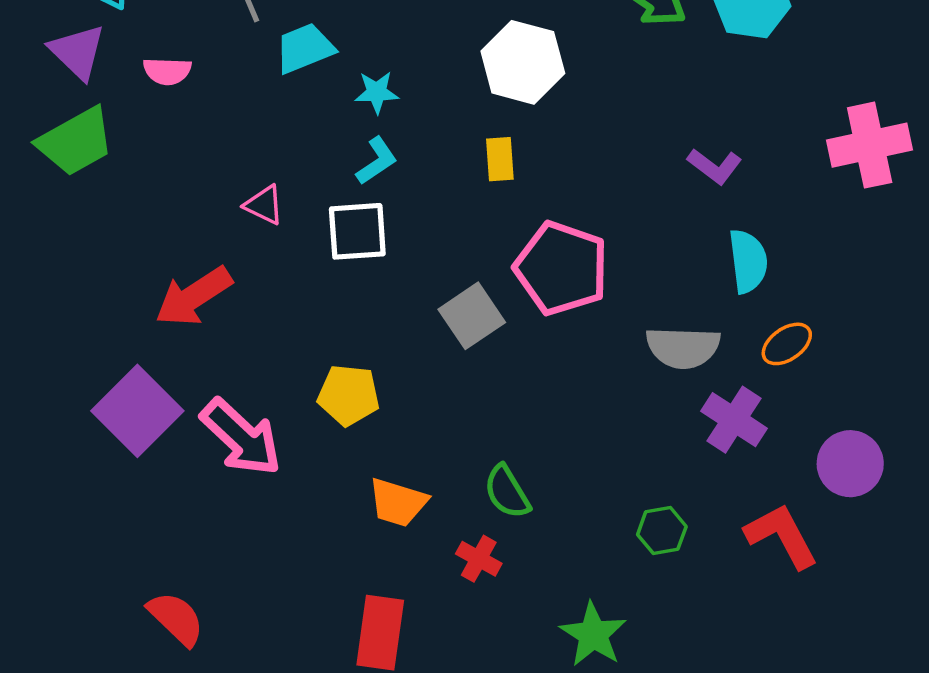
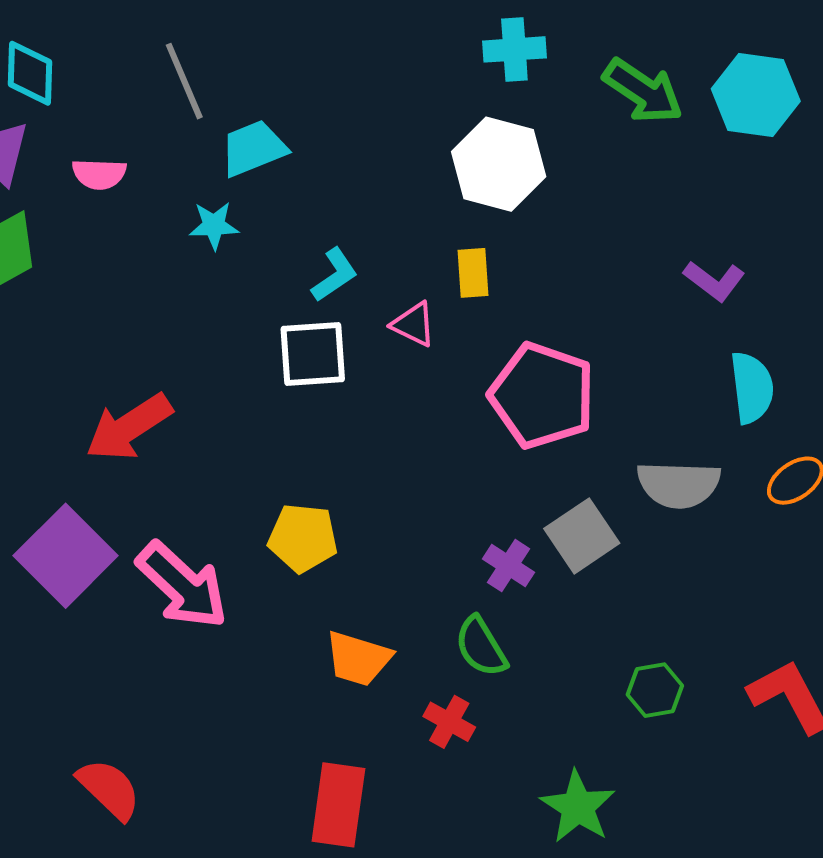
cyan star: (377, 92) -> (214, 225), moved
pink triangle: (264, 205) -> (414, 324), moved
gray square: (472, 316) -> (582, 536), moved
purple cross: (734, 420) -> (509, 566), moved, size x0.7

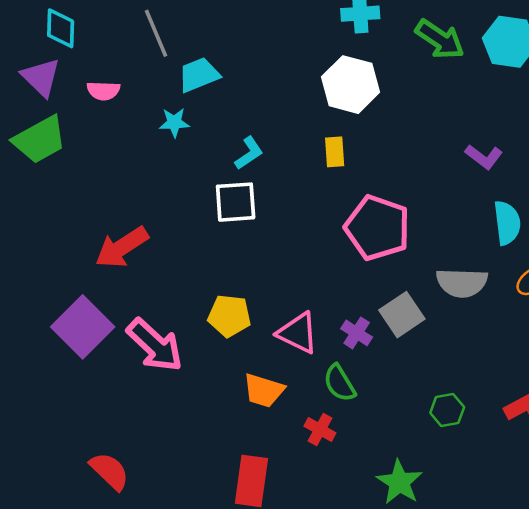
pink triangle: (414, 324) -> (298, 333), moved, size x1.5

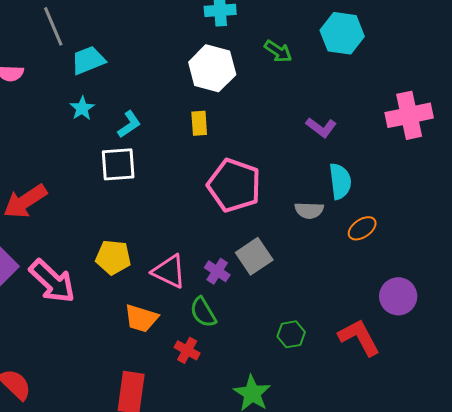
green arrow: (440, 39) -> (278, 51), moved, size x0.7
cyan star: (174, 123) -> (82, 108), moved, turned -30
gray semicircle: (462, 283) -> (309, 210), moved, size x0.7

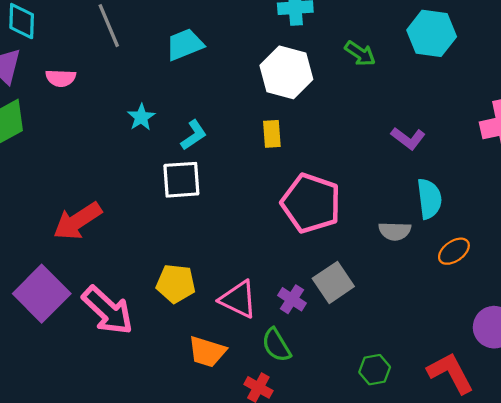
cyan trapezoid: (88, 60) -> (185, 45), moved

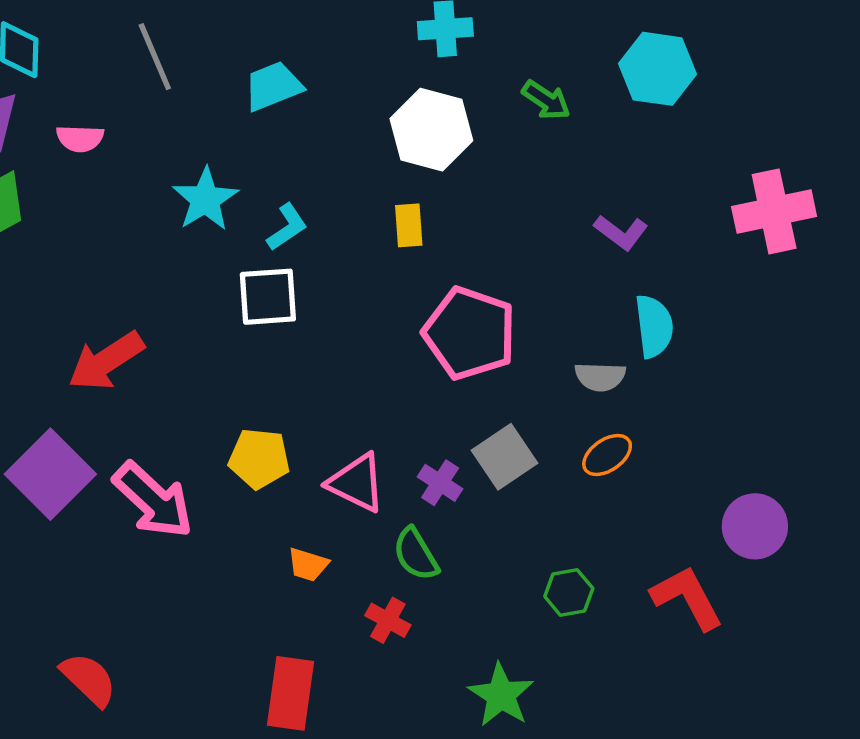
cyan star: (141, 117) -> (205, 199), size x1.5
orange ellipse: (454, 251) -> (607, 455), moved
orange trapezoid: (207, 352) -> (308, 565), size x0.7

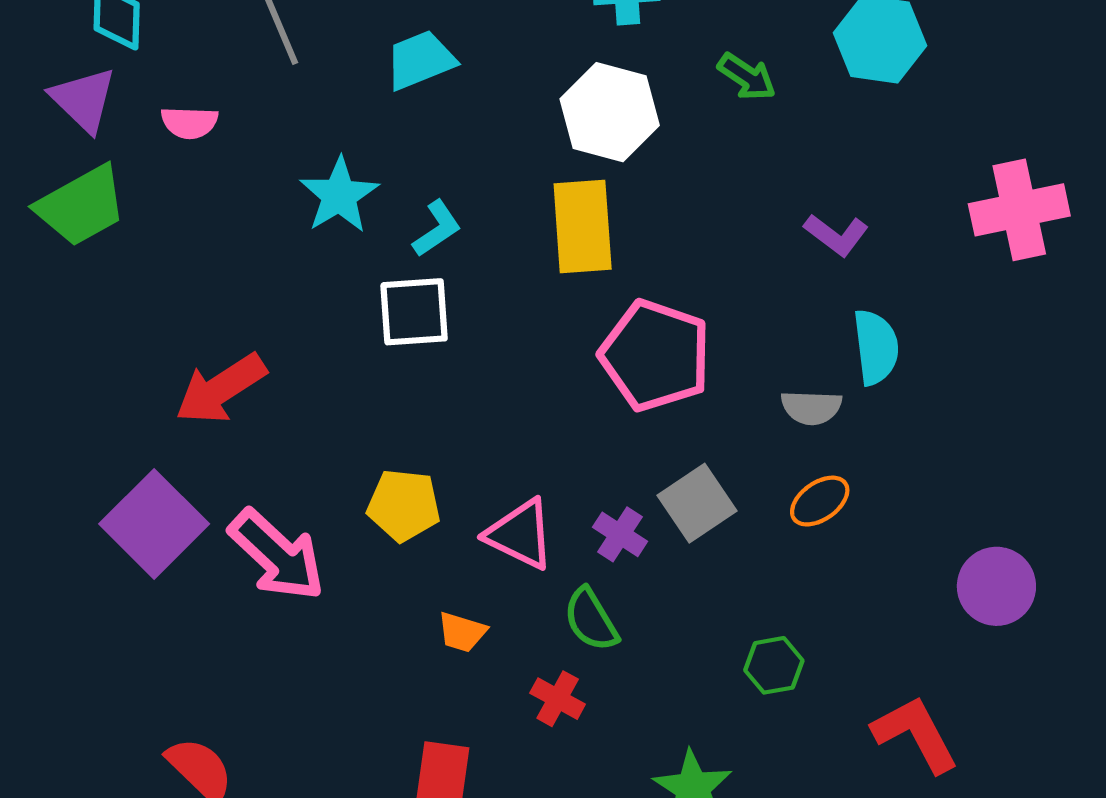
yellow rectangle: (409, 225) -> (583, 226), size x1.8
red L-shape: (687, 598) -> (915, 734), moved

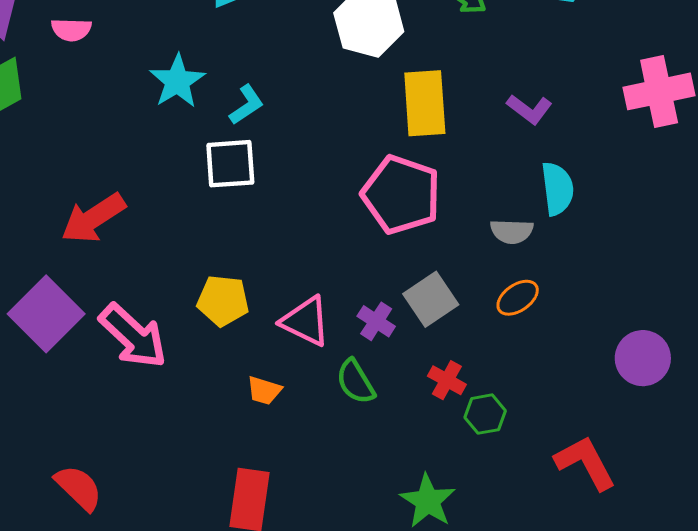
yellow rectangle: (583, 226) -> (425, 103), moved
red cross: (558, 699) -> (447, 380), moved

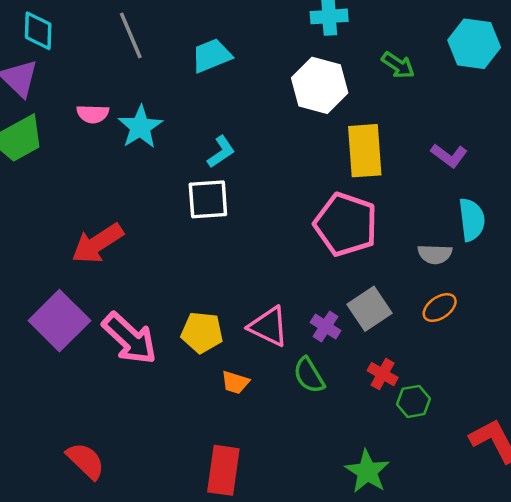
pink semicircle: (71, 30) -> (93, 114), moved
cyan star: (177, 81) -> (140, 127), moved
yellow pentagon: (223, 301) -> (202, 332), moved

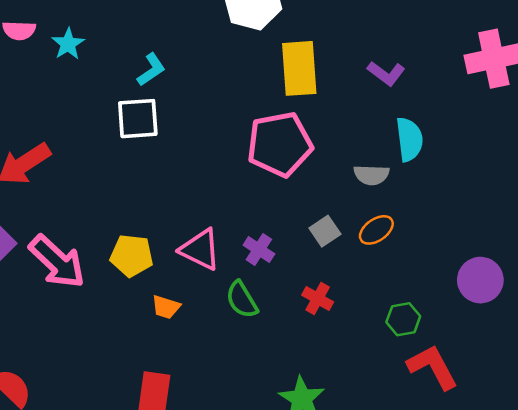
cyan star: (140, 127) -> (68, 44), size x0.7
pink pentagon: (346, 224) -> (280, 144), turned -30
gray square: (370, 309) -> (325, 231), moved, size x0.7
green hexagon: (413, 401) -> (403, 319), moved

